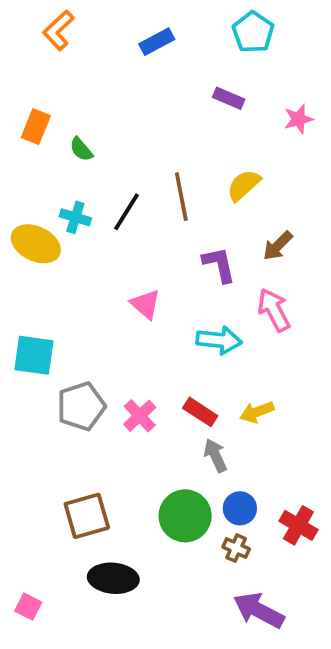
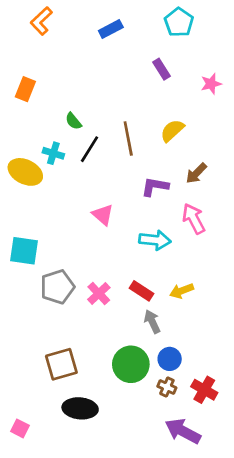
purple rectangle: (229, 98) -> (162, 69), turned 35
green semicircle: (81, 149) -> (73, 121), moved
purple L-shape: (219, 265) -> (155, 187), turned -68
red cross: (298, 525) -> (204, 390), moved

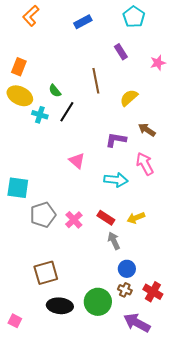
brown line: (128, 139) -> (96, 81), moved
yellow ellipse: (25, 172) -> (20, 96), moved
brown arrow: (196, 173) -> (147, 130), turned 78
green circle: (131, 364) -> (98, 302), moved

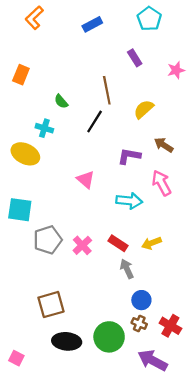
yellow ellipse: (20, 96) -> (25, 154), moved
black line: (67, 112) -> (95, 121), moved

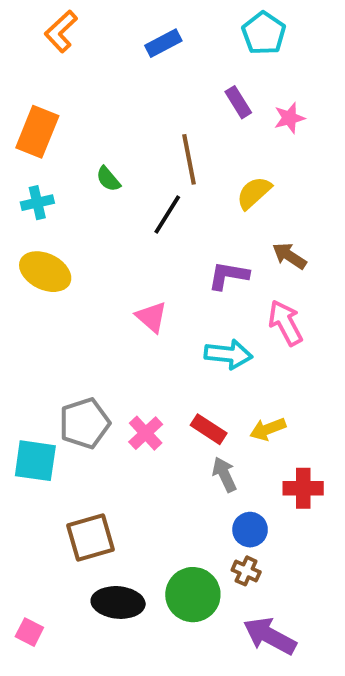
pink star: (176, 70) -> (289, 118), moved
orange rectangle: (21, 75) -> (37, 132), size x1.4
cyan cross: (44, 128) -> (37, 203), moved, turned -30
cyan square: (20, 210) -> (35, 461), moved
red cross: (170, 326) -> (303, 488), moved, turned -30

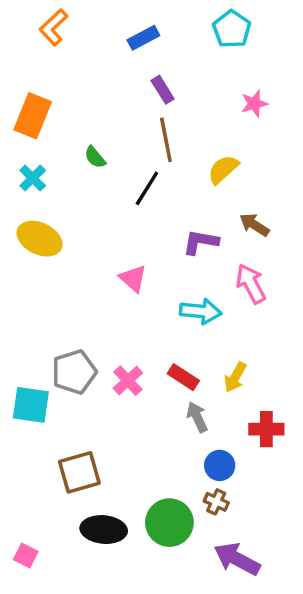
purple rectangle: (238, 102) -> (163, 90), moved
cyan cross: (37, 203) -> (33, 178), turned -32
yellow arrow: (268, 429) -> (235, 377), turned -40

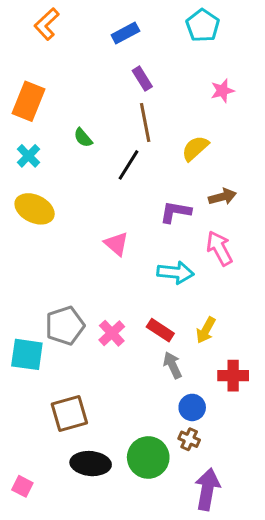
brown arrow: (254, 225) -> (222, 197), turned 132
purple arrow: (237, 559) -> (207, 489), turned 72

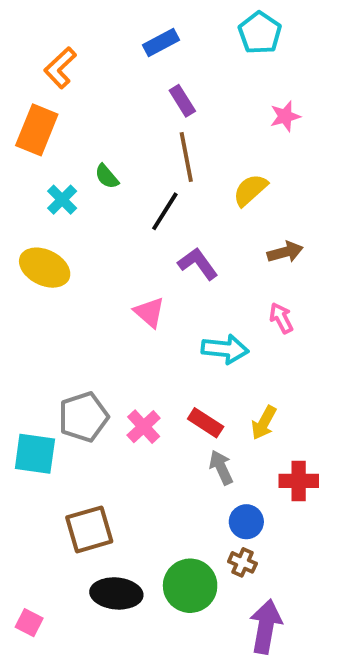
orange L-shape: (47, 24) -> (60, 68), moved
cyan cross: (28, 156) -> (62, 200), moved
purple L-shape: (175, 212) -> (198, 264), moved, turned 44
pink arrow: (219, 248) -> (281, 318), size x0.7

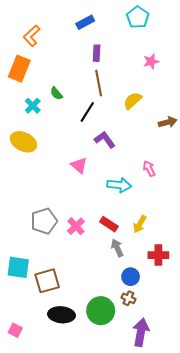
purple rectangle: (182, 101) -> (97, 53), turned 35
brown arrow: (285, 252) -> (168, 122), moved
cyan square: (35, 454) -> (18, 267), moved

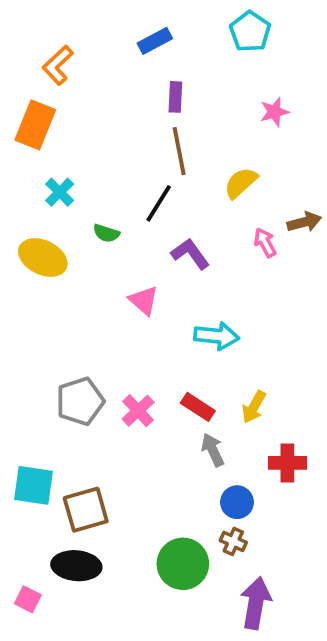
green semicircle: (56, 93) -> (106, 233), moved, turned -32
pink arrow: (149, 169) -> (265, 243), moved
black ellipse: (62, 315) -> (76, 566), moved

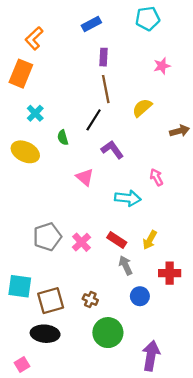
cyan pentagon: (250, 32) -> (148, 18), turned 30
green semicircle: (106, 233) -> (63, 138), turned 56
pink arrow: (265, 243) -> (156, 177), moved
brown cross: (233, 541) -> (90, 300), moved
pink square: (28, 599) -> (22, 365), moved, turned 32

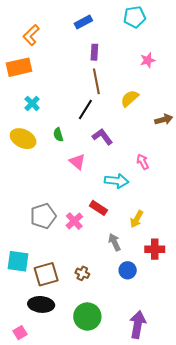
orange rectangle: (21, 74) -> (19, 67), turned 55
green semicircle: (63, 138) -> (58, 135), moved
red rectangle: (117, 240) -> (98, 208), moved
green circle: (108, 333) -> (87, 317), moved

